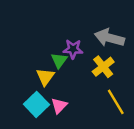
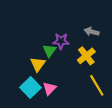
gray arrow: (109, 38) -> (92, 32), size x0.6

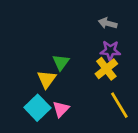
gray arrow: (92, 32) -> (108, 23), moved
purple star: (61, 41) -> (110, 51), moved

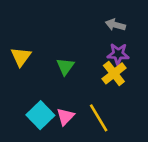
yellow triangle: (47, 79) -> (21, 57), moved
yellow line: (119, 105) -> (99, 118), moved

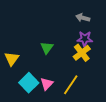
yellow triangle: (21, 57) -> (12, 59), moved
yellow line: (99, 118) -> (71, 85), turned 65

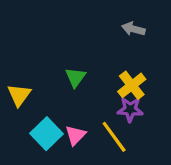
purple star: (85, 39) -> (130, 109), moved
yellow line: (71, 85) -> (114, 137), turned -70

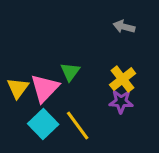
pink triangle: (75, 135) -> (45, 88), moved, size x1.5
yellow line: (114, 137) -> (78, 125), moved

